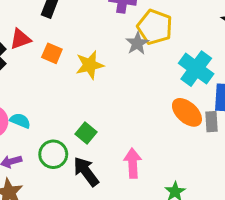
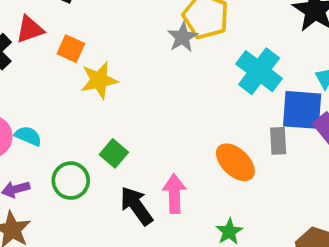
yellow star: (90, 65) -> (99, 80), moved
orange ellipse: (187, 112) -> (235, 162), moved
black arrow: (86, 172) -> (136, 206), moved

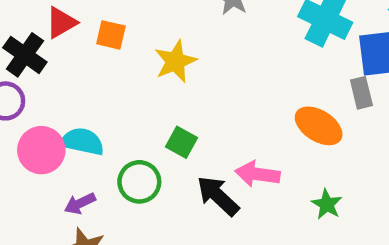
yellow star: (99, 80) -> (175, 61), moved
cyan semicircle: (28, 136) -> (82, 141), size x1.4
pink arrow: (174, 194) -> (258, 174), turned -69

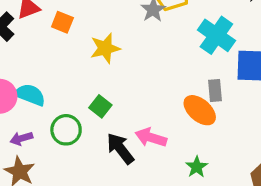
gray rectangle: (361, 93) -> (215, 91), moved

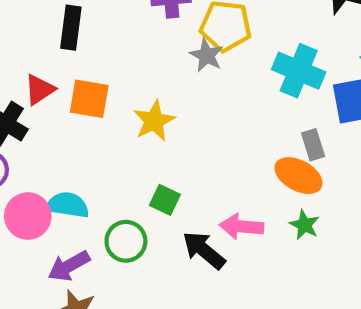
orange square: (62, 22) -> (89, 99), size x1.4
purple arrow: (21, 138) -> (69, 266), size x1.4
green star: (197, 167) -> (304, 225), moved

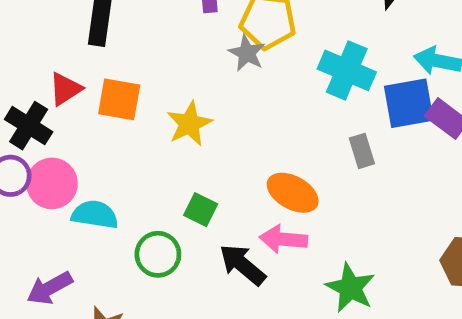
orange ellipse: (299, 176) -> (293, 193), moved
pink circle: (28, 216) -> (52, 183), moved
green star: (304, 225) -> (350, 288), moved, size x1.5
purple arrow: (69, 266) -> (50, 288), moved

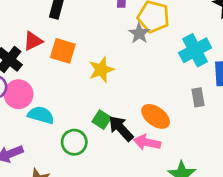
cyan cross: (347, 70) -> (195, 50), turned 32
black arrow: (242, 265) -> (121, 128), moved

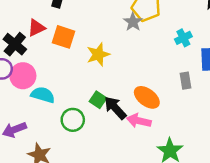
cyan cross: (195, 50) -> (183, 38), size x0.6

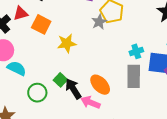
cyan cross: (183, 38) -> (136, 51), moved
gray rectangle: (186, 81) -> (134, 76), size x1.6

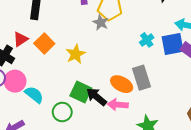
orange square: (41, 24) -> (44, 44), turned 36
cyan semicircle: (17, 68) -> (34, 95), turned 30
gray rectangle: (134, 76) -> (142, 78), moved
green square: (60, 80) -> (81, 92), size x1.5

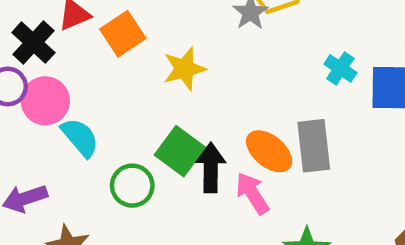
cyan cross: (147, 40) -> (340, 68), turned -32
black arrow: (96, 97) -> (211, 168), turned 40
pink arrow: (118, 105) -> (252, 193), turned 42

